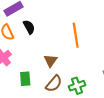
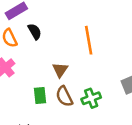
green rectangle: (25, 79) -> (40, 96), moved
brown semicircle: (54, 84) -> (64, 96), turned 114

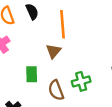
orange line: (89, 40) -> (63, 24), moved
brown semicircle: (64, 96) -> (56, 90), moved

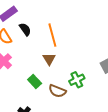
green rectangle: (32, 74) -> (35, 82), turned -32
brown semicircle: (56, 90) -> (57, 91), turned -36

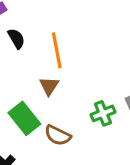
green cross: (77, 80) -> (103, 113), moved
green rectangle: (35, 82) -> (24, 118), size x1.5

